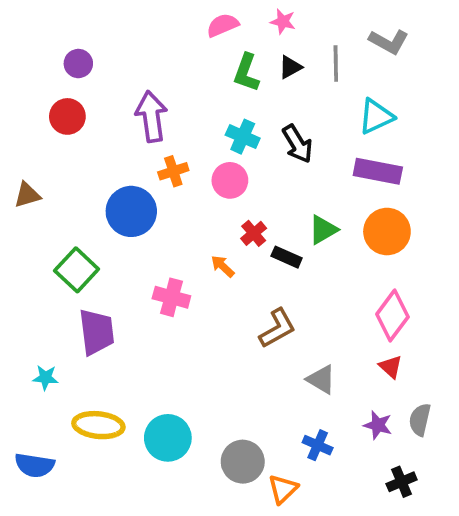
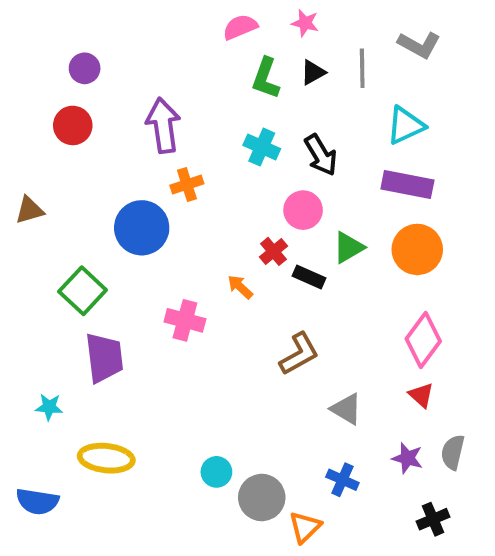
pink circle: (230, 180) -> (303, 210), moved
cyan circle: (168, 438) -> (216, 472), moved, size x0.6

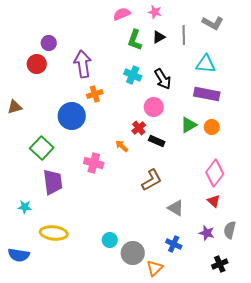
purple circle: (85, 68) -> (49, 43), moved
cyan triangle: (405, 125) -> (206, 64), turned 30
green triangle: (348, 247) -> (189, 125), moved
orange circle: (417, 249) -> (212, 127), size x0.6

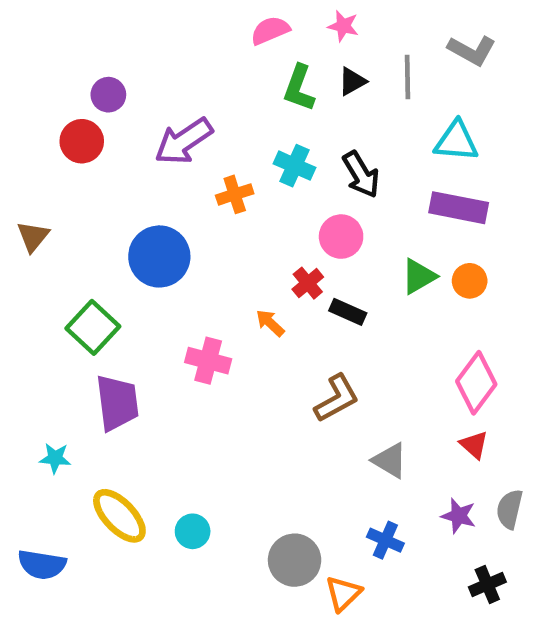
purple arrow: (83, 64) -> (184, 141), turned -116
orange cross: (95, 94) -> (235, 194), moved
brown triangle: (15, 107) -> (33, 237), turned -35
yellow ellipse: (54, 233) -> (119, 516), turned 40
cyan circle: (110, 240) -> (193, 531), moved

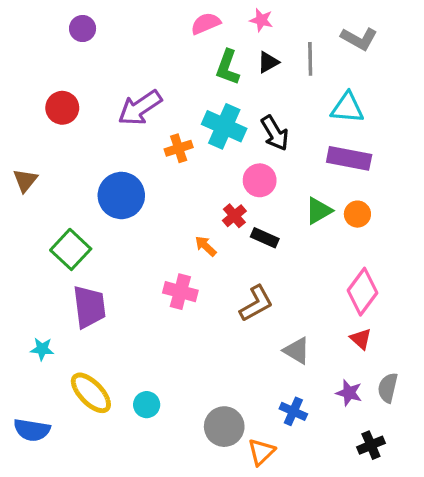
purple circle: (108, 95) -> (83, 29), moved
cyan cross: (295, 166) -> (224, 126), size x1.4
pink cross: (208, 361) -> (180, 292), moved

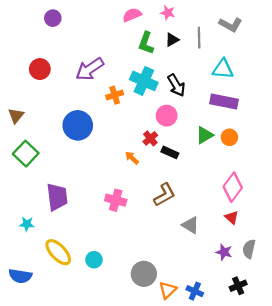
green square: (71, 249) -> (26, 154), moved
pink cross: (180, 292) -> (116, 200), moved
blue cross: (293, 411) -> (195, 291), moved

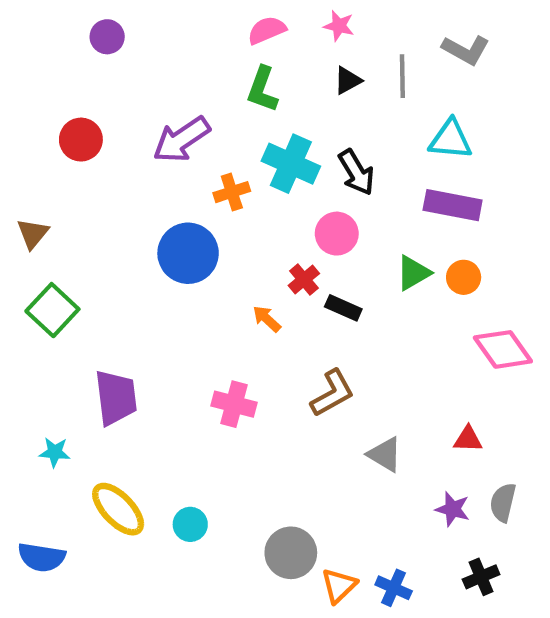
green L-shape: (146, 43) -> (262, 89), moved
blue circle: (78, 125) -> (188, 253), moved
pink diamond: (233, 187) -> (503, 349), moved, turned -72
red triangle: (232, 217) -> (468, 439), turned -40

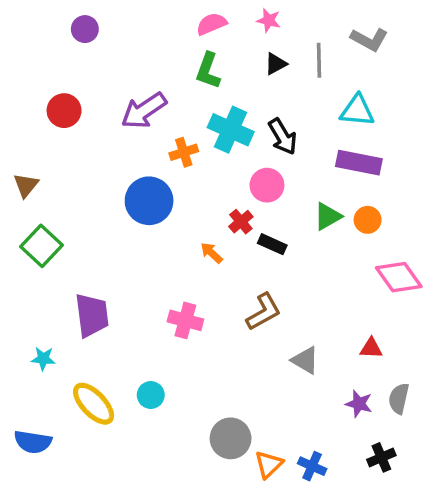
cyan circle: (190, 524) -> (151, 395), moved

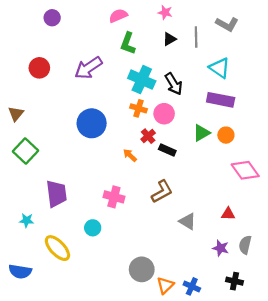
pink semicircle: (211, 24) -> (118, 16), moved
cyan triangle: (357, 111) -> (220, 68), turned 30
orange cross: (184, 152) -> (139, 108), moved, turned 35
cyan circle: (151, 395) -> (93, 228), moved
black cross: (381, 457) -> (234, 281), turned 35

